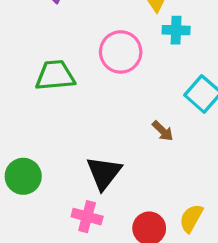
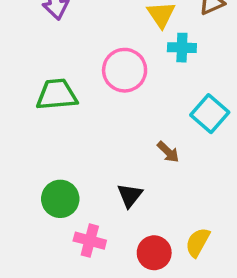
black triangle: (104, 173) -> (130, 195), moved, size x0.7
green circle: (23, 176) -> (60, 199), moved

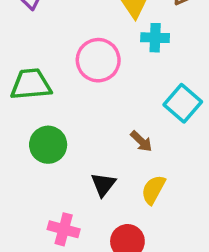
green circle: (60, 199) -> (48, 145), moved
yellow semicircle: (198, 242) -> (153, 190), moved

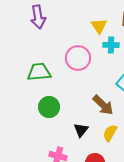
brown arrow: (141, 141) -> (103, 105), size x1.6

